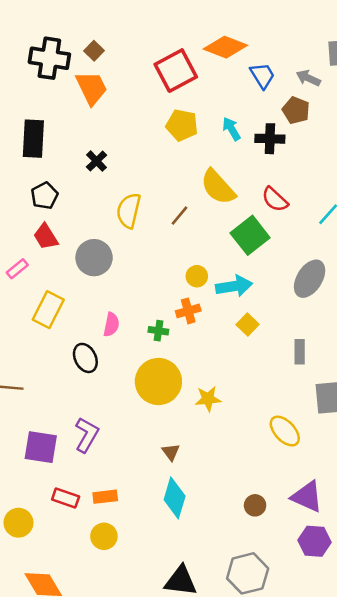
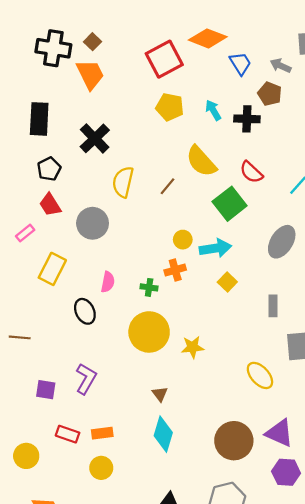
black cross: (97, 161) -> (95, 138), size x1.6
purple square: (41, 447) -> (46, 390), size x0.7
brown circle: (255, 505) -> (234, 441), size x2.0

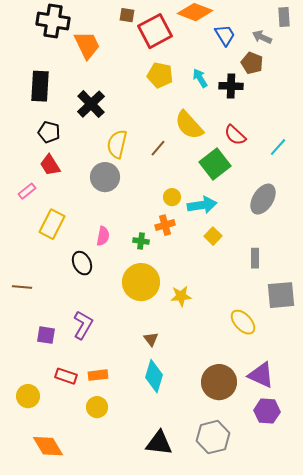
brown square: (93, 42) -> (127, 15), moved, turned -35
black pentagon: (49, 169) -> (49, 132), turned -30
gray circle: (93, 223) -> (105, 177), moved

